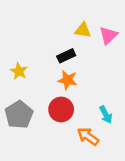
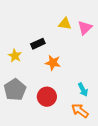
black rectangle: (66, 56) -> (38, 44), moved
red circle: (61, 110) -> (47, 97), moved
orange arrow: (88, 136) -> (80, 111), moved

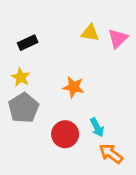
black rectangle: (38, 44) -> (28, 43), moved
gray pentagon: (15, 90) -> (23, 108), moved
cyan arrow: (83, 90) -> (97, 127), moved

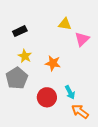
pink triangle: (118, 38) -> (82, 39), moved
yellow star: (21, 77) -> (25, 56), moved

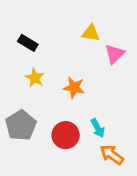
black rectangle: (20, 31) -> (28, 43), turned 56
gray pentagon: (17, 78) -> (21, 125), moved

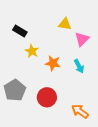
yellow star: (35, 78) -> (32, 51), moved
cyan arrow: (98, 128) -> (79, 66), moved

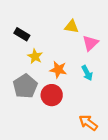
gray pentagon: (15, 90) -> (25, 86), moved
red circle: (47, 97) -> (52, 95), moved

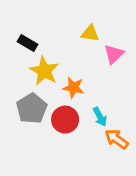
yellow star: (35, 56) -> (44, 71), size x1.5
cyan arrow: (87, 73) -> (100, 117), moved
orange arrow: (88, 123) -> (117, 139), moved

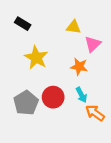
black rectangle: (27, 43) -> (23, 24), moved
orange star: (73, 88) -> (79, 67), moved
gray pentagon: (32, 108) -> (26, 103), moved

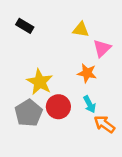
yellow star: (36, 58) -> (40, 82), moved

